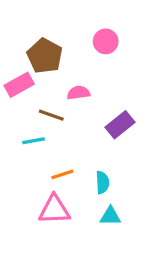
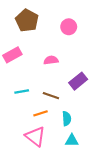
brown pentagon: (45, 56) -> (27, 21), moved
brown line: (51, 115) -> (51, 96), moved
pink triangle: (54, 210) -> (35, 136), turned 40

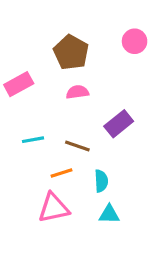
brown pentagon: (27, 21) -> (71, 52), moved
pink circle: (69, 27) -> (135, 41), moved
pink triangle: (35, 136) -> (54, 208), turned -50

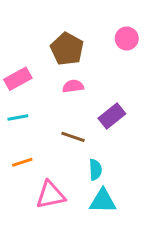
cyan line: (33, 140) -> (18, 118), moved
orange line: (62, 173) -> (22, 162), moved
cyan triangle: (109, 214) -> (103, 201), size x1.4

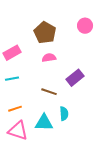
pink triangle: (51, 195) -> (18, 131), moved, turned 30
cyan triangle: (103, 201) -> (44, 123), moved

